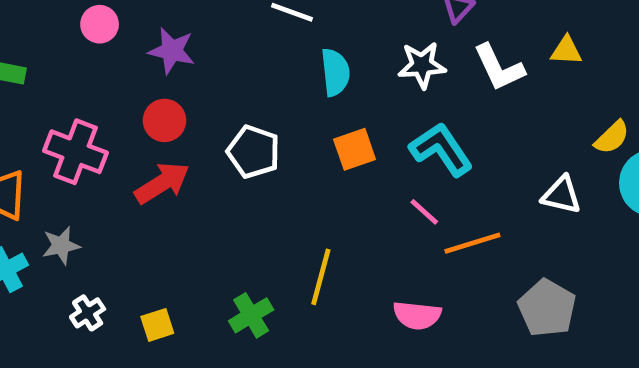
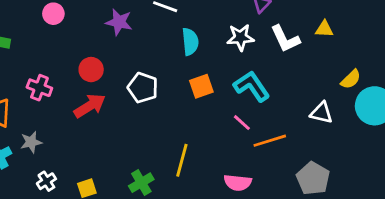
purple star: (172, 51) -> (119, 22), moved
pink cross: (75, 152) -> (39, 88), size x0.7

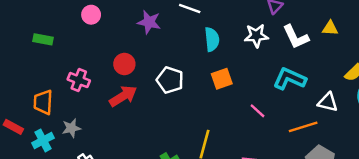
cyan L-shape: (252, 86) -> (290, 79), moved, turned -32
orange line: (270, 141) -> (303, 127), moved

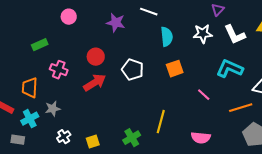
green rectangle: (43, 39) -> (40, 45), moved, turned -35

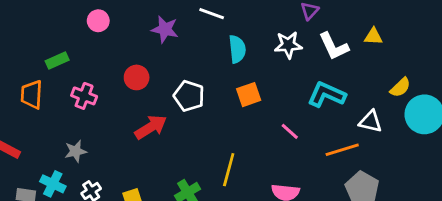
red arrow: (95, 83) -> (151, 127), moved
orange trapezoid: (30, 88) -> (32, 95), moved
cyan cross: (30, 119) -> (53, 184), moved, turned -36

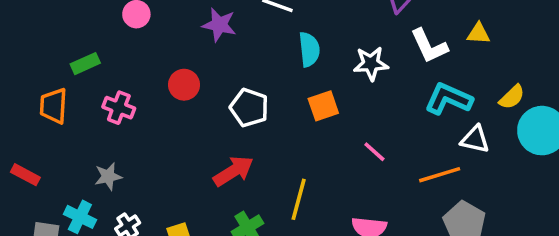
white star: (288, 45) -> (371, 64), moved
cyan L-shape: (327, 95) -> (448, 99), moved
red arrow: (151, 127) -> (233, 171), moved

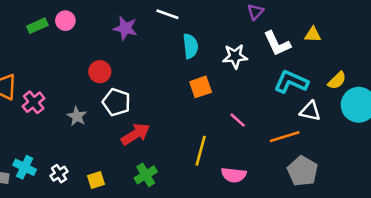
green rectangle: (85, 64) -> (37, 26), moved
pink cross: (119, 108) -> (34, 102), moved, turned 30
white pentagon: (249, 108) -> (116, 102), moved
gray star: (108, 176) -> (77, 116), moved, turned -30
yellow line: (299, 199) -> (201, 151), moved

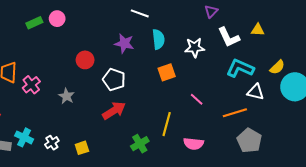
purple star: (125, 28) -> (124, 43), moved
white pentagon: (116, 102) -> (114, 80), moved
green cross: (146, 175) -> (140, 144), moved

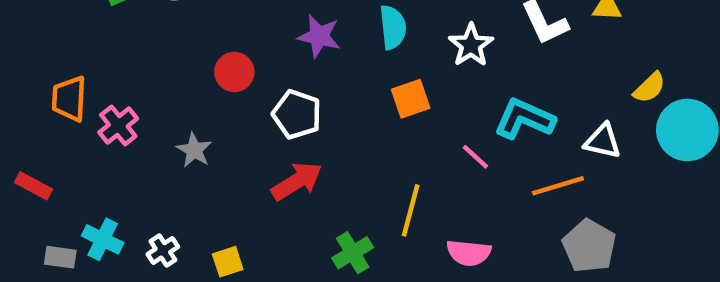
white star: (195, 48) -> (471, 45), turned -30
cyan L-shape: (240, 68) -> (524, 119), moved

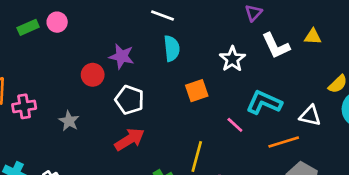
cyan semicircle: (393, 27) -> (172, 48), moved
purple star: (319, 36) -> (122, 56), moved
pink cross: (118, 126) -> (24, 106), turned 30

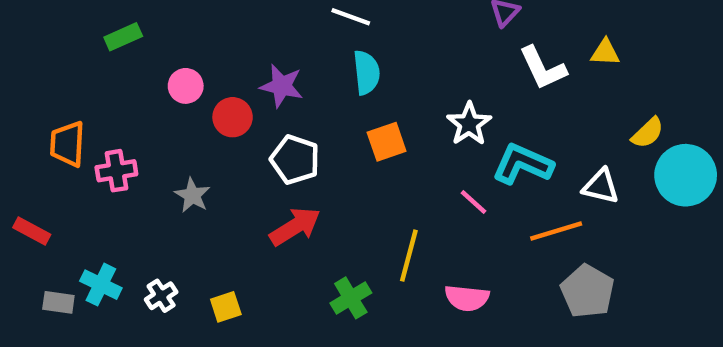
pink circle: (57, 22) -> (186, 86), moved
white star: (232, 59) -> (469, 124), moved
orange square: (197, 91) -> (387, 142), moved

